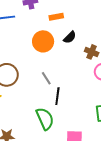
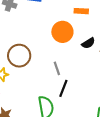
black semicircle: (70, 37) -> (88, 43), moved

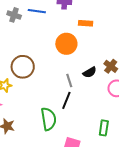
black semicircle: (88, 43) -> (90, 72), moved
gray line: (57, 68) -> (69, 81), moved

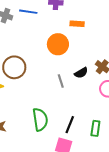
black line: (66, 100) -> (70, 125), moved

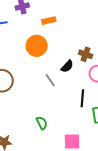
green semicircle: (40, 119) -> (42, 123), size x0.6
black line: (70, 125) -> (82, 98), moved

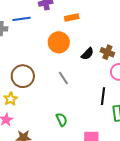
black semicircle: (67, 66) -> (87, 54), moved
gray line: (50, 80) -> (63, 78), moved

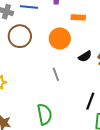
brown circle: (23, 76) -> (20, 36), moved
green semicircle: (62, 120) -> (45, 114), size x1.5

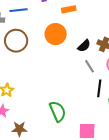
gray line: (56, 74) -> (90, 66), moved

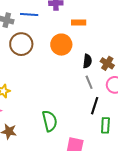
black semicircle: (84, 46) -> (87, 61), turned -48

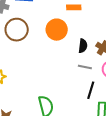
gray line: (89, 82) -> (85, 67), turned -56

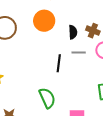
black line: (91, 90) -> (59, 63), moved

